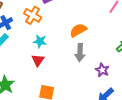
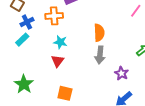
orange cross: (33, 15) -> (54, 16), turned -36
orange semicircle: (78, 30) -> (99, 33), turned 114

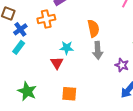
cyan star: (60, 42) -> (67, 48), moved

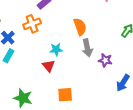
purple star: (122, 65) -> (105, 60), moved

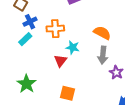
orange cross: (32, 24) -> (55, 29), moved
orange semicircle: (80, 27) -> (102, 33), turned -60

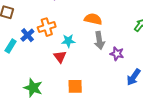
blue cross: (30, 22) -> (27, 35), moved
cyan rectangle: (25, 39) -> (11, 46), moved

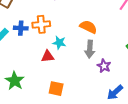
blue cross: (27, 35) -> (21, 28), turned 32
red triangle: (60, 57) -> (48, 56), turned 48

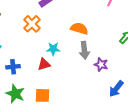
orange cross: (41, 24) -> (32, 24), moved, turned -30
blue cross: (21, 28) -> (13, 67), moved
orange square: (56, 89) -> (42, 95), moved

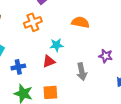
orange cross: (32, 24) -> (33, 22), turned 30
gray arrow: (84, 50) -> (82, 72), moved

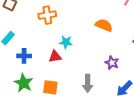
orange semicircle: (80, 22) -> (104, 25), moved
gray arrow: (82, 72) -> (88, 83), moved

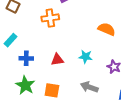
cyan star: (66, 42) -> (86, 57), moved
gray arrow: (88, 83) -> (89, 87), turned 108

